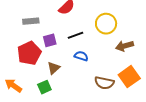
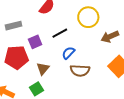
red pentagon: (29, 53) -> (17, 57), turned 30
blue semicircle: (81, 56) -> (68, 53), turned -56
brown semicircle: (104, 83) -> (80, 70), moved

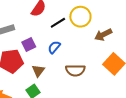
black line: (60, 33) -> (58, 23), moved
blue semicircle: (68, 53) -> (54, 47), moved

